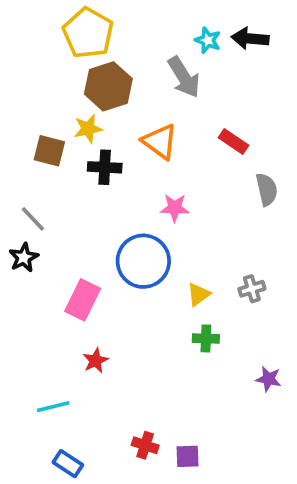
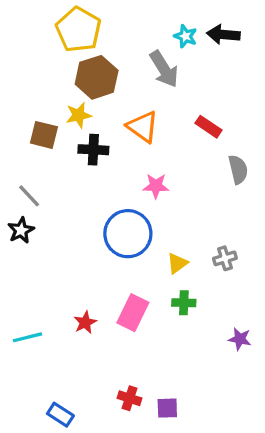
pink rectangle: (83, 300) -> (133, 313), moved
cyan line: (53, 407) -> (28, 337), moved

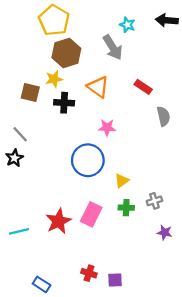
black arrow: (223, 35) -> (167, 20), moved
gray cross: (225, 258) -> (154, 201), moved
red star: (85, 322) -> (58, 221), size x1.6

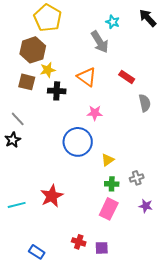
black arrow: (167, 20) -> (148, 18), turned 42
brown hexagon: (66, 53) -> (33, 50), moved
pink rectangle: (91, 214) -> (109, 209), moved

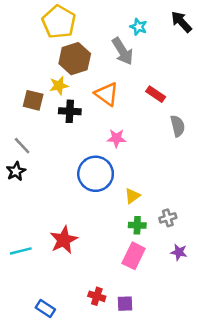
brown hexagon: (33, 50) -> (75, 59), moved

